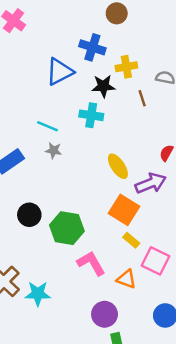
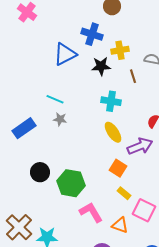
cyan cross: (91, 115) -> (111, 101), moved
orange square: (124, 210) -> (118, 168), size x0.7

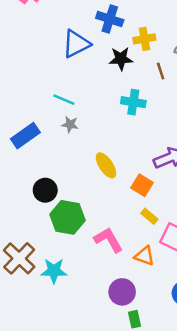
yellow ellipse: (113, 132) -> (106, 165), moved
green hexagon: (71, 183) -> (68, 217), moved

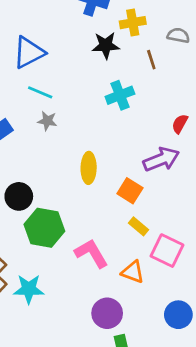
blue triangle: (76, 44) -> (29, 52), moved
cyan cross: (133, 102) -> (120, 95), turned -30
yellow ellipse: (106, 165) -> (89, 168), turned 35

